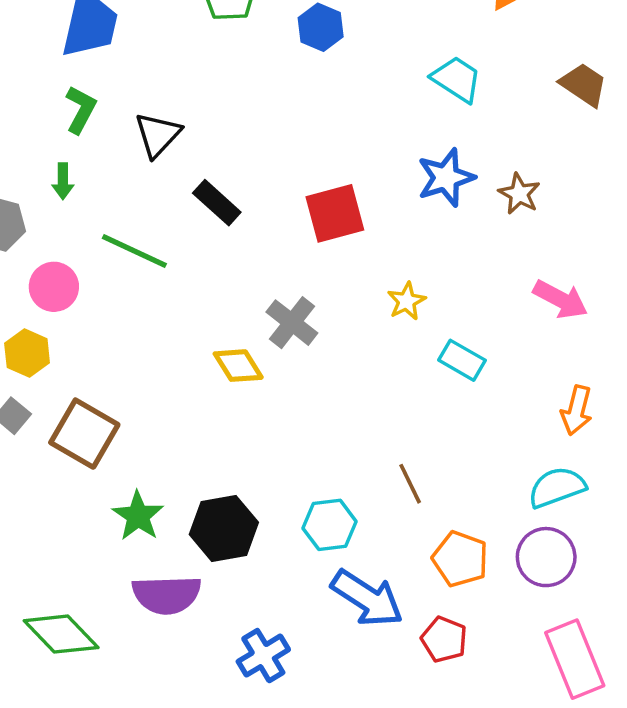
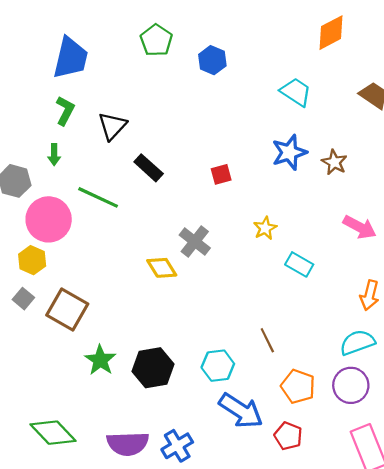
red square: (335, 213) -> (221, 174), size x0.6
pink circle: (54, 287) -> (49, 219), size x1.5
purple semicircle: (167, 595) -> (128, 444), moved

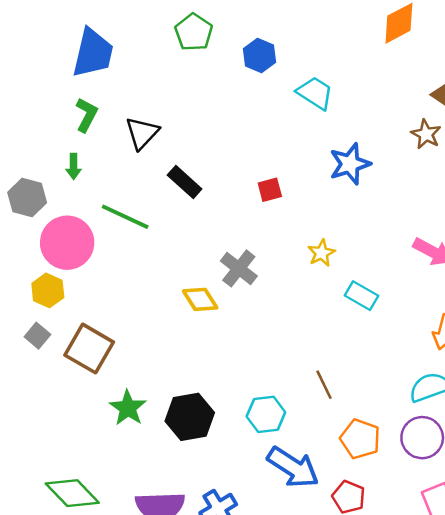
cyan trapezoid: (296, 92) -> (315, 93), moved
brown star: (334, 162) -> (426, 134), moved

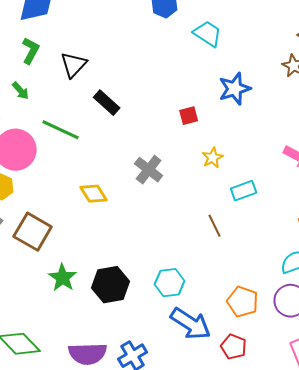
green arrow: (74, 166) -> (21, 91), turned -42
red square: (270, 190) -> (189, 116), moved
cyan rectangle: (361, 296) -> (244, 191), turned -50
yellow diamond: (200, 299) -> (94, 194), moved
brown line: (324, 385) -> (215, 226), moved

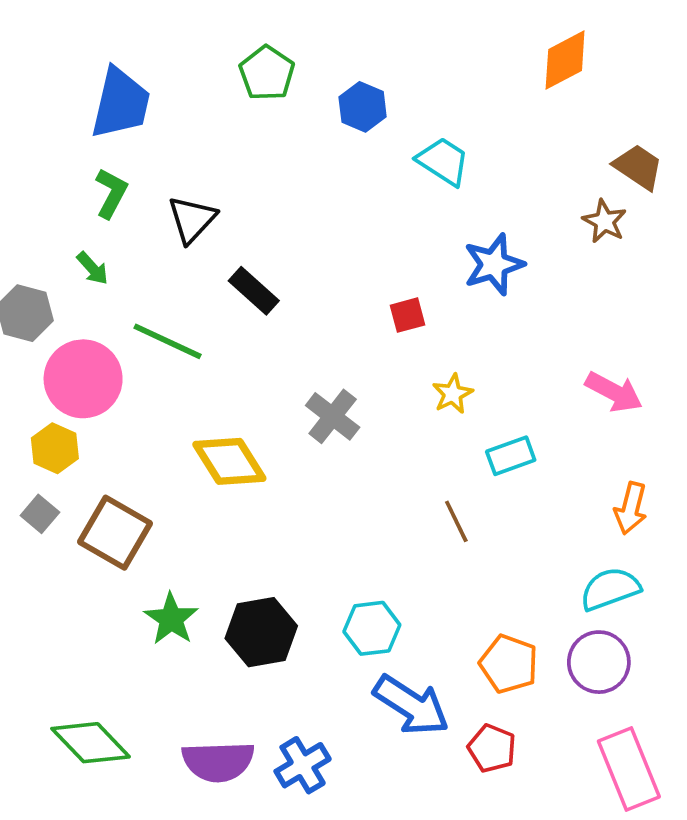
yellow diamond: (94, 194) -> (229, 461), size x1.4

